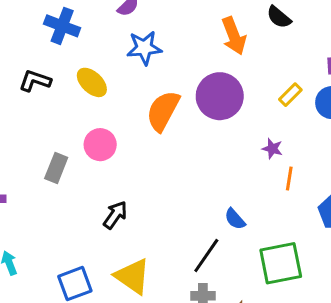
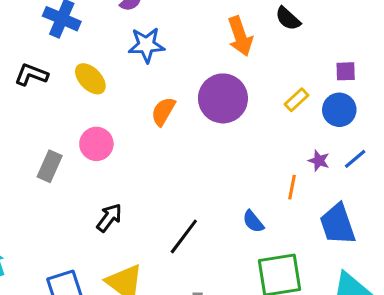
orange semicircle: (163, 111) -> (163, 111), size x0.7
purple star: (272, 149) -> (319, 161), moved
blue semicircle: (235, 219) -> (253, 222), moved
black line: (206, 256) -> (184, 236), moved

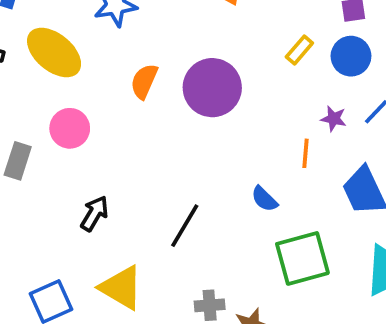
yellow ellipse: (90, 79) -> (54, 52), size x1.4
purple circle: (223, 98) -> (212, 88), moved

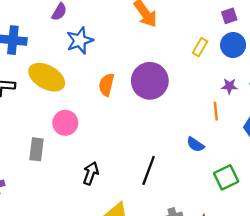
green square: (302, 258) -> (226, 177), size x0.7

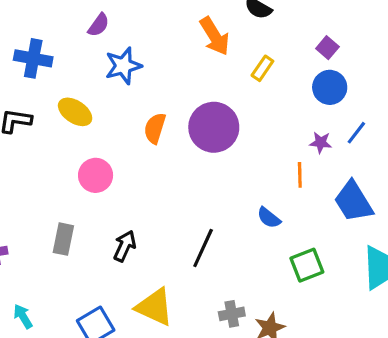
purple square: (229, 16) -> (327, 48), turned -35
yellow rectangle: (200, 47) -> (262, 68), moved
yellow ellipse: (47, 77) -> (75, 112), size x0.7
gray rectangle: (36, 149) -> (63, 239), moved

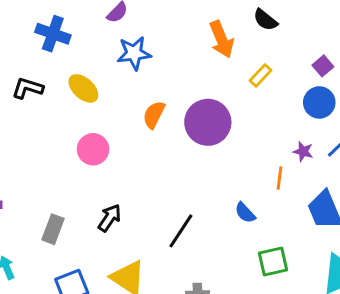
gray rectangle: (63, 239) -> (53, 229), moved

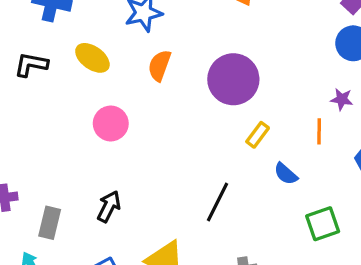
yellow rectangle: (261, 75) -> (258, 135), moved
orange semicircle: (154, 115) -> (159, 66), moved
black arrow: (110, 218) -> (109, 206), moved
gray rectangle: (53, 229) -> (50, 223), moved

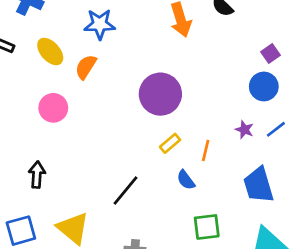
orange semicircle: (159, 66) -> (86, 67), moved
orange line: (319, 131) -> (206, 151), moved
black arrow: (109, 206) -> (37, 175), turned -35

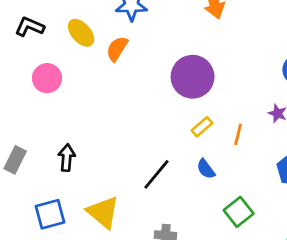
pink circle: (53, 108) -> (47, 78), moved
blue semicircle: (186, 180) -> (206, 169), moved
green square: (207, 227) -> (239, 212), turned -32

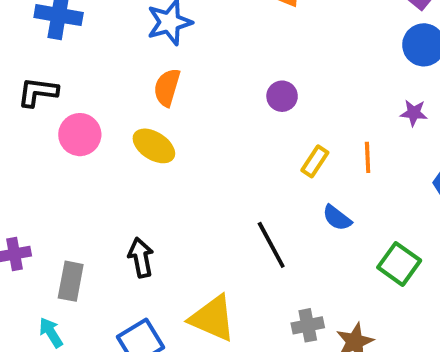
yellow ellipse: (81, 33) -> (154, 146), moved
purple circle: (193, 77) -> (282, 96), size x0.5
pink circle: (47, 78) -> (80, 135), moved
black line: (156, 174) -> (271, 245), turned -52

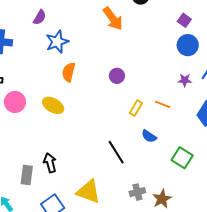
orange semicircle: (167, 87) -> (69, 72), moved
orange line: (368, 157) -> (163, 104), turned -63
gray rectangle: (71, 281) -> (27, 175), moved

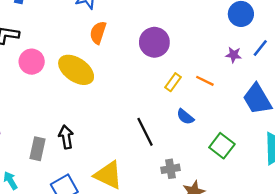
purple circle: (117, 76) -> (154, 42), size x1.6
yellow ellipse: (53, 105) -> (76, 70), size x1.4
gray cross: (137, 192) -> (171, 169), moved

